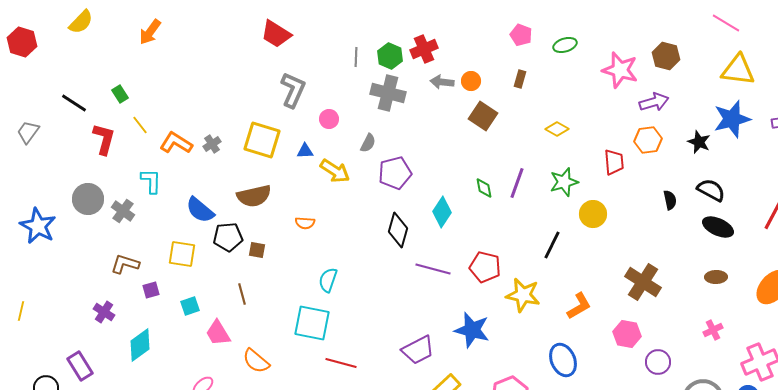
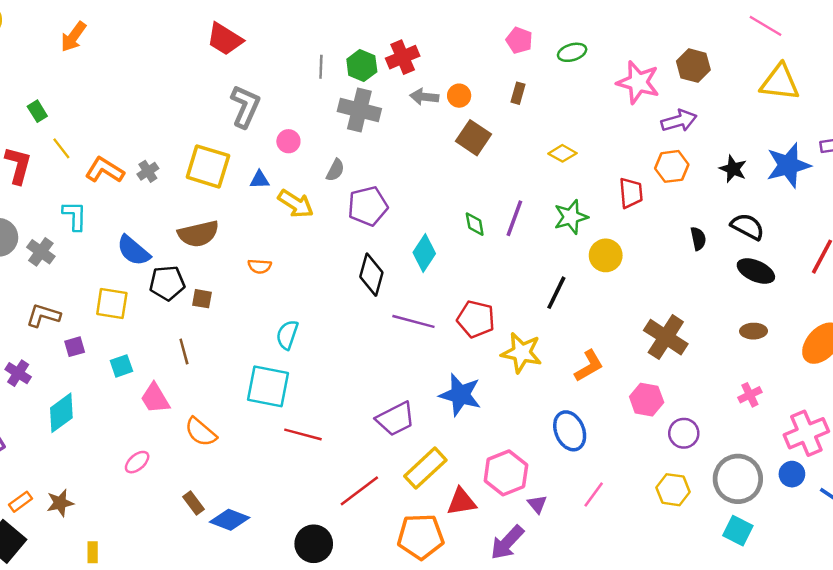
blue star: (732, 119) -> (788, 165), moved

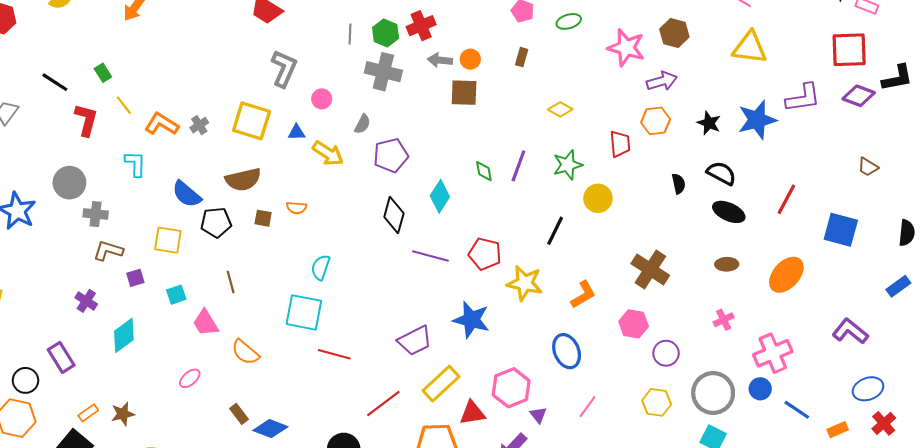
brown square: (474, 138) -> (464, 93), moved, turned -32
gray cross: (41, 252) -> (96, 214), moved, turned -30
brown square: (202, 299) -> (263, 218), moved

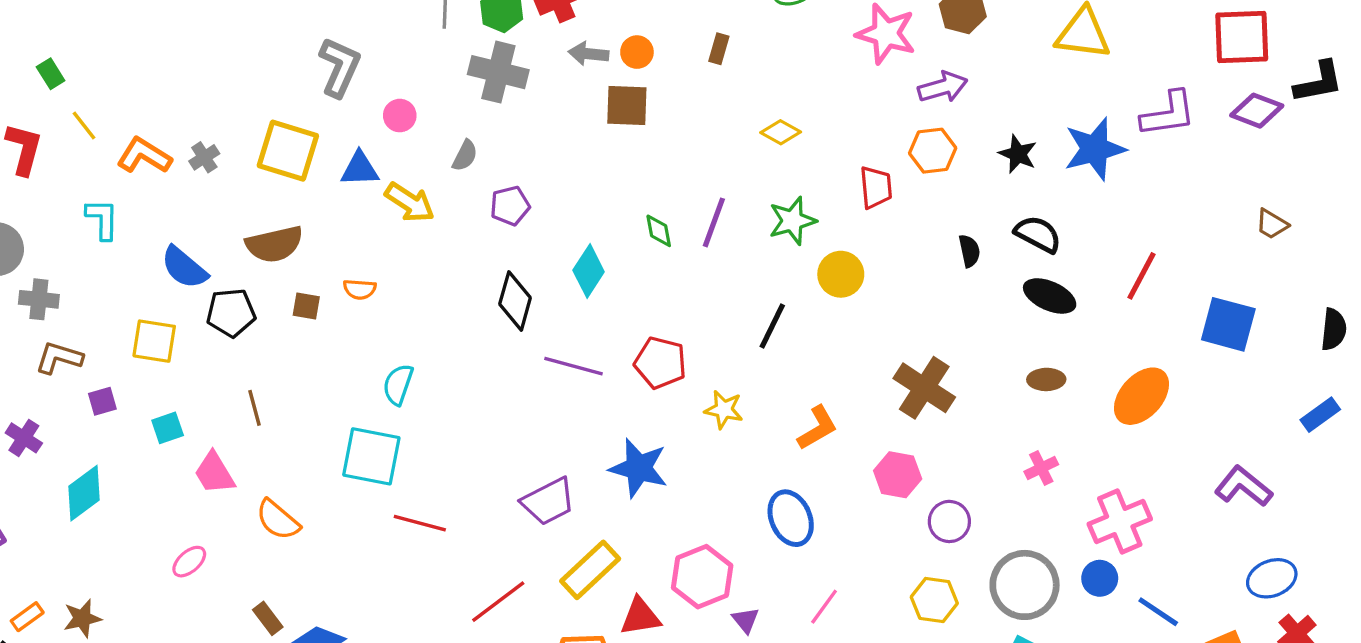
blue triangle: (297, 132) -> (360, 169), size x1.4
purple pentagon: (391, 155) -> (510, 206), size x0.7
yellow star: (525, 283) -> (724, 410), size x0.7

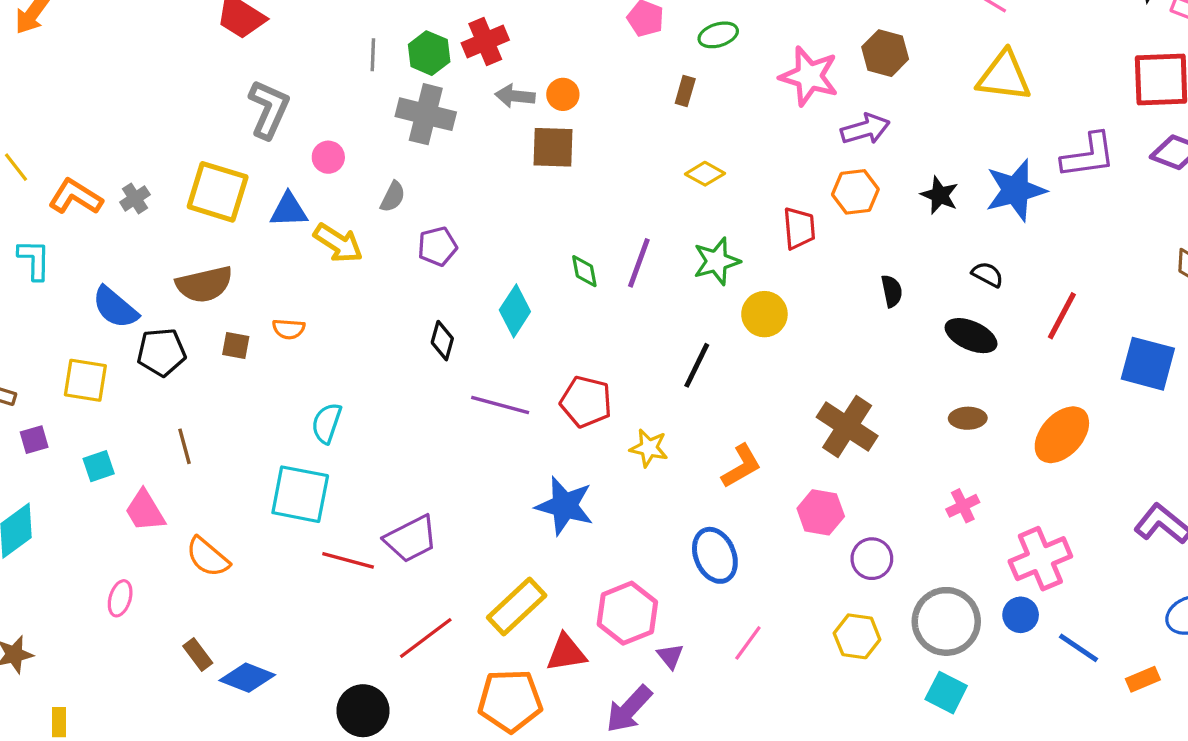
brown rectangle: (719, 49) -> (685, 91), moved
black semicircle: (1038, 234) -> (988, 274), moved, size x0.7
black diamond: (515, 301) -> (442, 341), size x0.7
purple trapezoid: (548, 501) -> (411, 539), moved
pink ellipse: (189, 562) -> (120, 598), turned -32

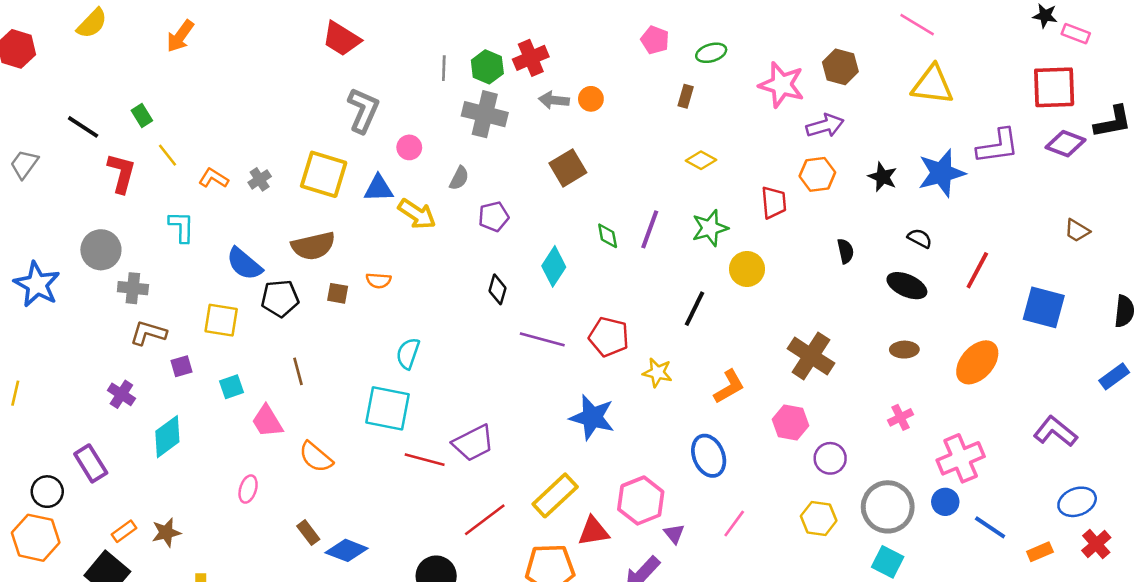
brown square: (553, 147) -> (568, 168), moved, turned -33
orange L-shape: (75, 197) -> (214, 178), size x0.7

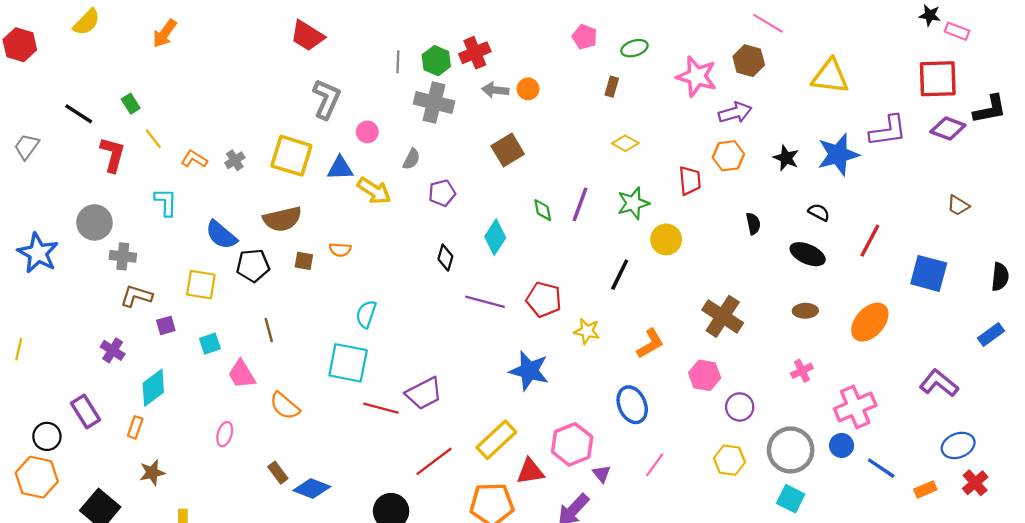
pink line: (917, 25) -> (768, 23), moved
orange rectangle: (124, 531) -> (135, 427), moved, turned -35

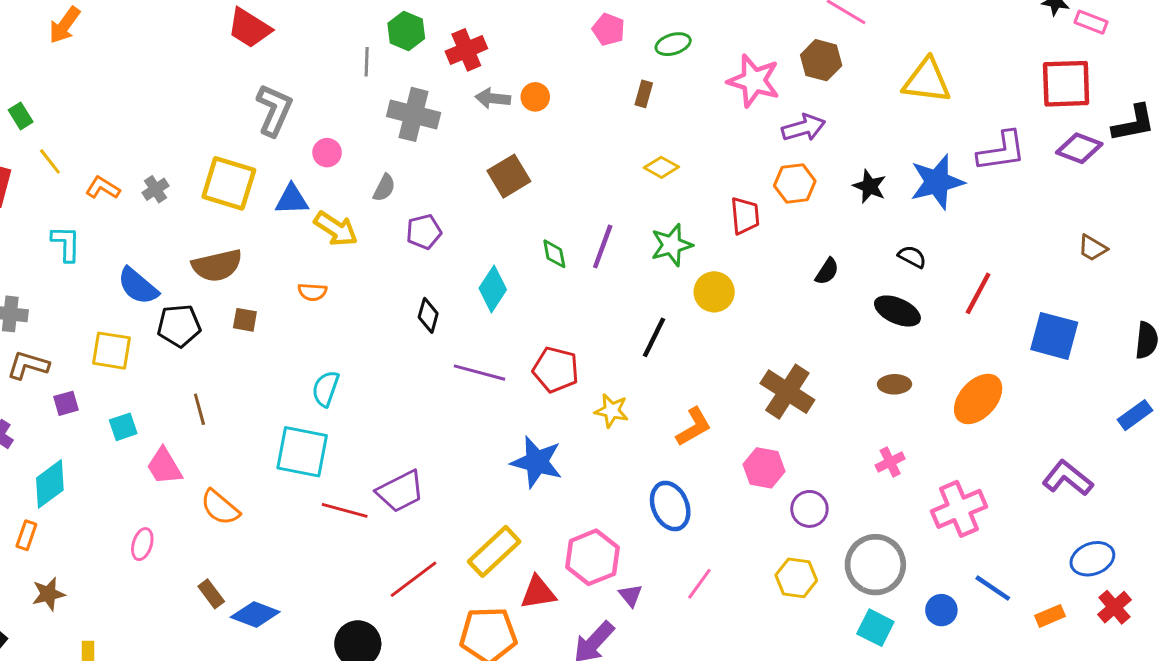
green hexagon: (436, 61) -> (406, 31), moved
black semicircle: (753, 224) -> (827, 271), turned 45
orange semicircle: (340, 250) -> (312, 292), moved
blue circle: (842, 445) -> (941, 610), moved

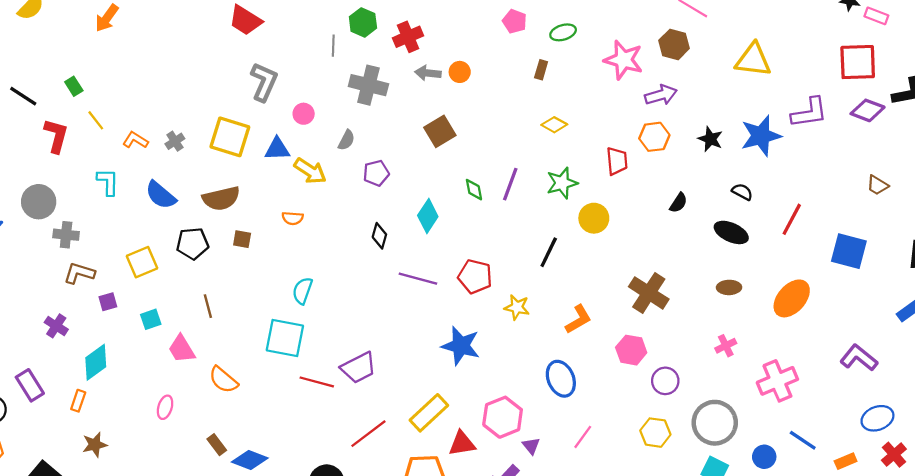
blue semicircle: (138, 286) -> (161, 195), moved
yellow square: (111, 351) -> (142, 262), turned -32

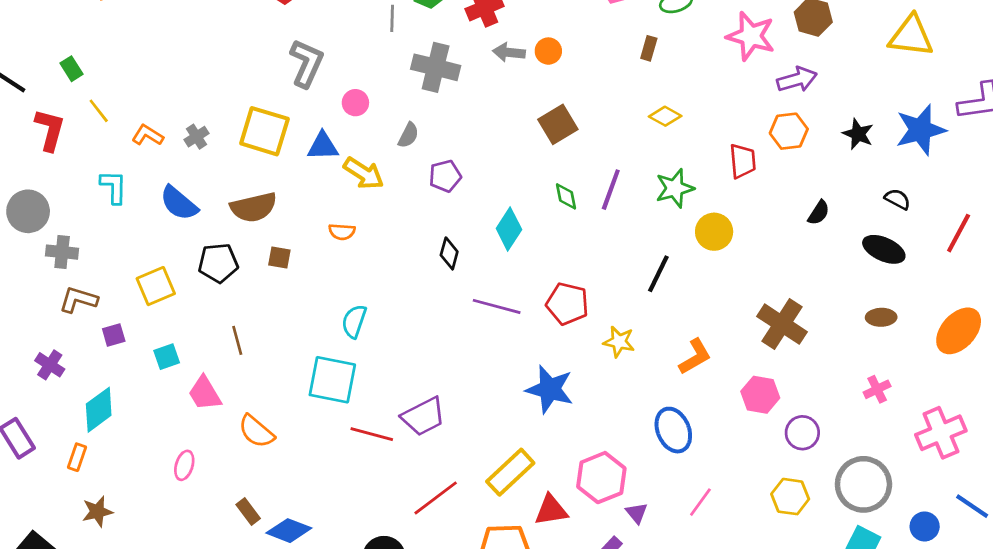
brown square: (440, 131) -> (558, 124), moved

